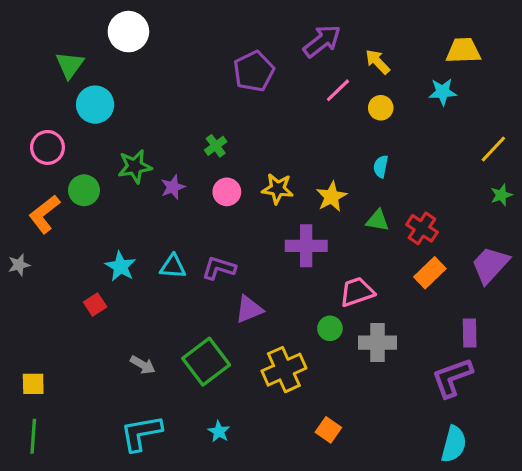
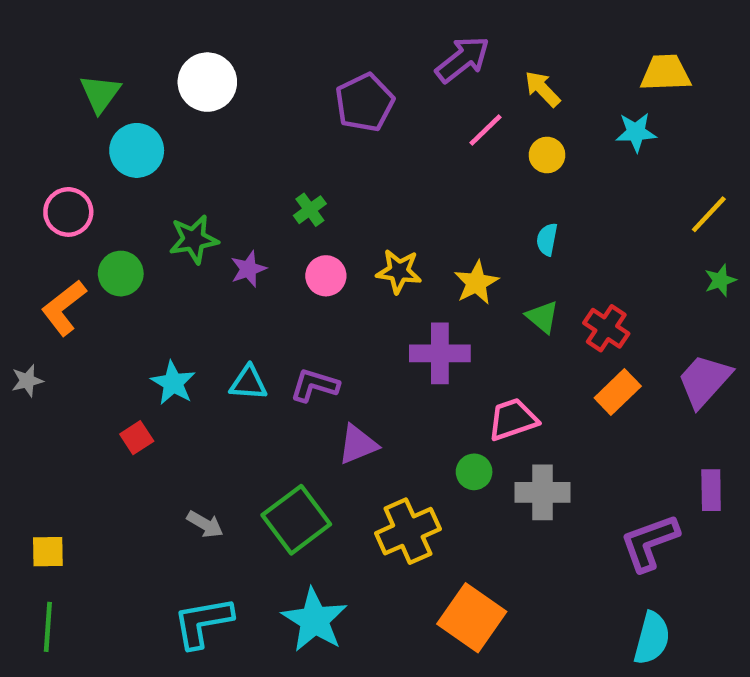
white circle: (128, 32) -> (207, 82), moved
green triangle: (378, 220) -> (542, 317), turned 30
purple rectangle: (470, 333) -> (711, 490), moved
orange square: (328, 430) -> (472, 618), size x1.8
cyan star: (219, 431) -> (314, 620), size x2.0

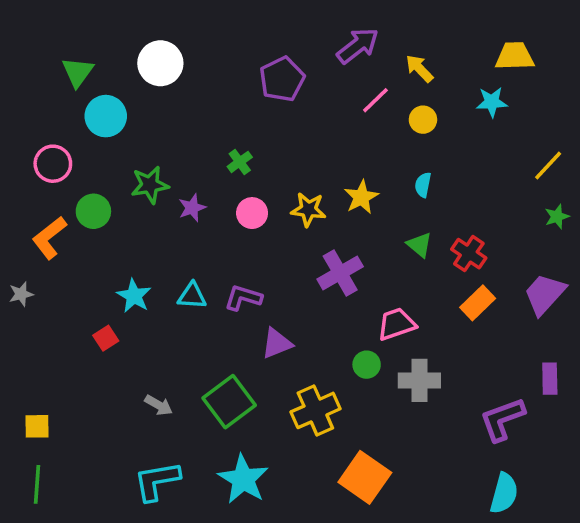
yellow star: (476, 283) -> (361, 197), moved
purple cross: (440, 353) -> (340, 273), turned -30

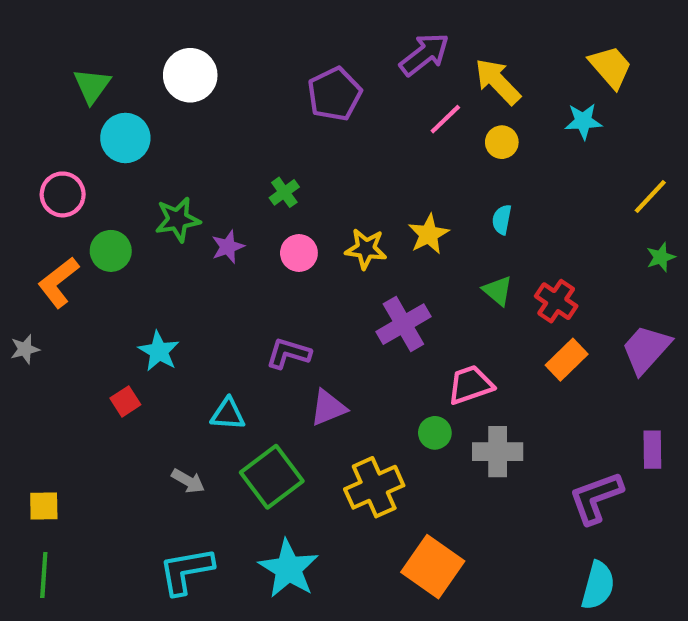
yellow trapezoid: (515, 56) -> (611, 67), turned 51
yellow arrow: (419, 69) -> (498, 82), size x1.4
cyan triangle: (192, 296) -> (228, 414), moved

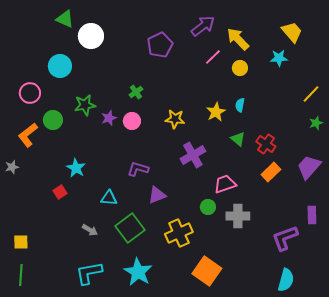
green triangle: (92, 86) -> (65, 19), moved, turned -42
yellow star: (429, 234) -> (216, 112), moved
pink circle: (299, 253) -> (132, 121), moved

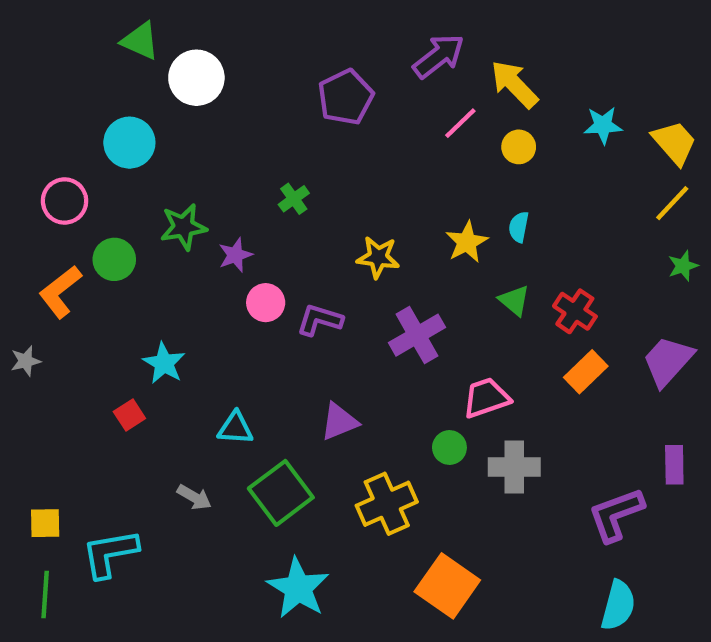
yellow trapezoid: (292, 32) -> (674, 143), moved
pink circle: (132, 121) -> (266, 303), moved
purple L-shape: (138, 169) -> (320, 320), moved
cyan L-shape: (89, 273) -> (110, 553), moved

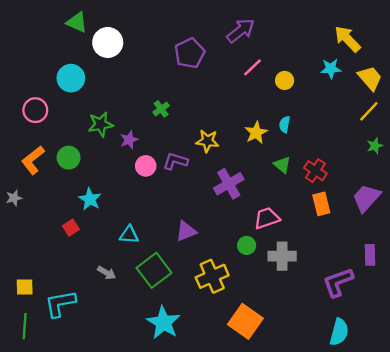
yellow arrow: (514, 84) -> (347, 39), moved
green circle: (114, 259) -> (69, 158), moved
purple L-shape: (320, 320) -> (175, 161), moved
orange rectangle: (586, 372) -> (321, 204), turned -60

